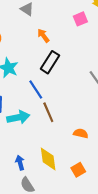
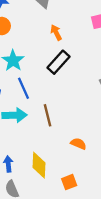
blue line: (36, 90) -> (23, 88), moved

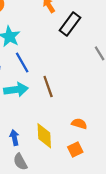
black rectangle: (58, 62) -> (70, 24), moved
orange semicircle: (78, 144) -> (79, 124), moved

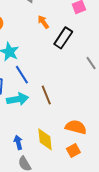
orange semicircle: (79, 124) -> (76, 127), size x1.5

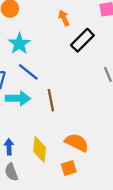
blue line: (22, 75) -> (28, 72), turned -30

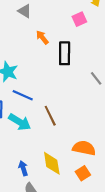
black rectangle: (82, 40) -> (65, 53), turned -30
cyan arrow: (18, 98) -> (20, 122), turned 45

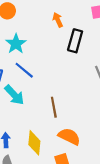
brown line: (50, 116) -> (54, 107), moved

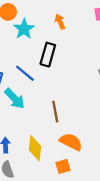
black rectangle: (75, 41) -> (48, 55), moved
cyan star: (16, 44) -> (24, 29), moved

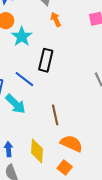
orange arrow: (60, 22) -> (56, 19), moved
orange square: (63, 166) -> (65, 167), turned -32

